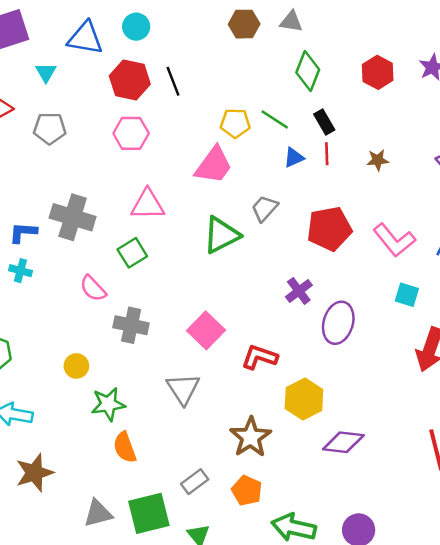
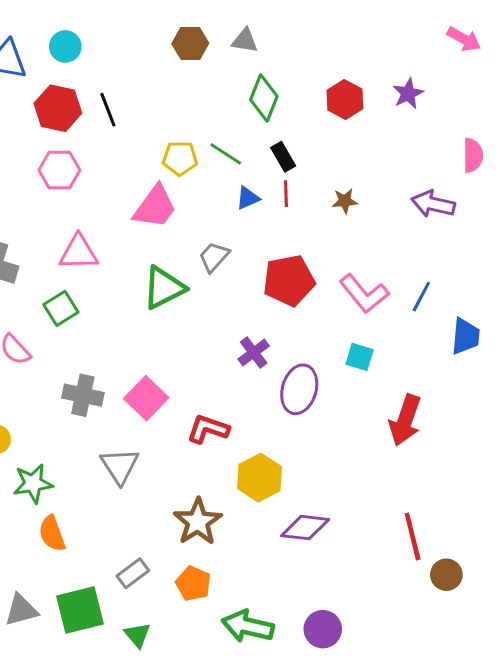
cyan square: (407, 295) -> (360, 357), moved
gray cross: (131, 325) -> (83, 395), moved

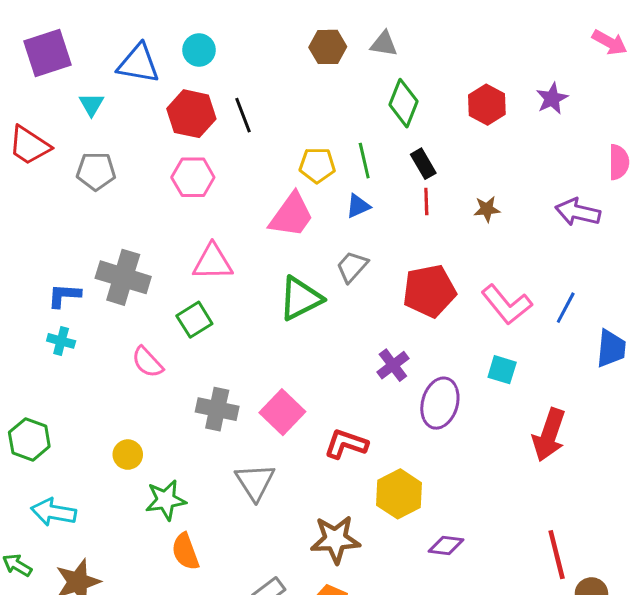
green line: (226, 154) -> (364, 161), turned 44
blue triangle: (248, 198) -> (358, 206), moved
brown star: (198, 522) -> (335, 539), turned 30
purple diamond: (305, 528) -> (446, 545), size x0.7

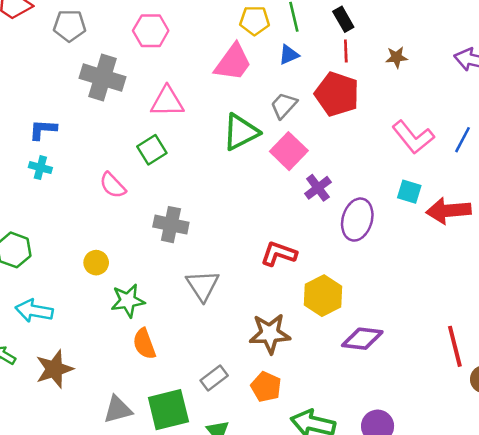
gray cross: (123, 277) -> (102, 78), moved
red pentagon: (429, 291) -> (337, 94), moved, turned 30
pink square: (282, 412) -> (289, 151), moved
red arrow: (549, 435) -> (449, 211), moved, turned 66
purple diamond: (446, 545) -> (362, 339), size x1.4

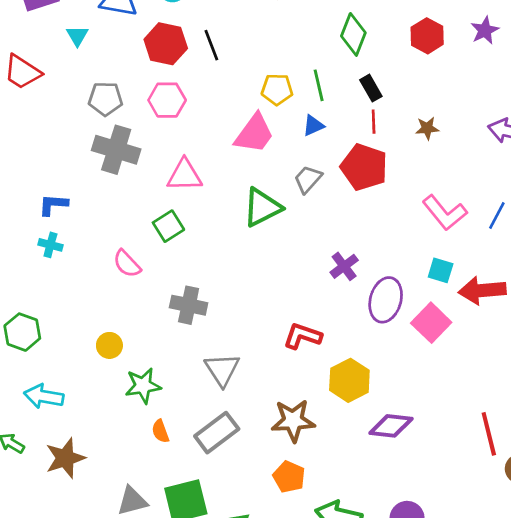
gray pentagon: (70, 26) -> (105, 99), moved
pink square: (289, 151) -> (431, 323), moved
orange semicircle: (144, 344) -> (160, 431), size x0.7
gray rectangle: (214, 378) -> (217, 433), moved, size x1.5

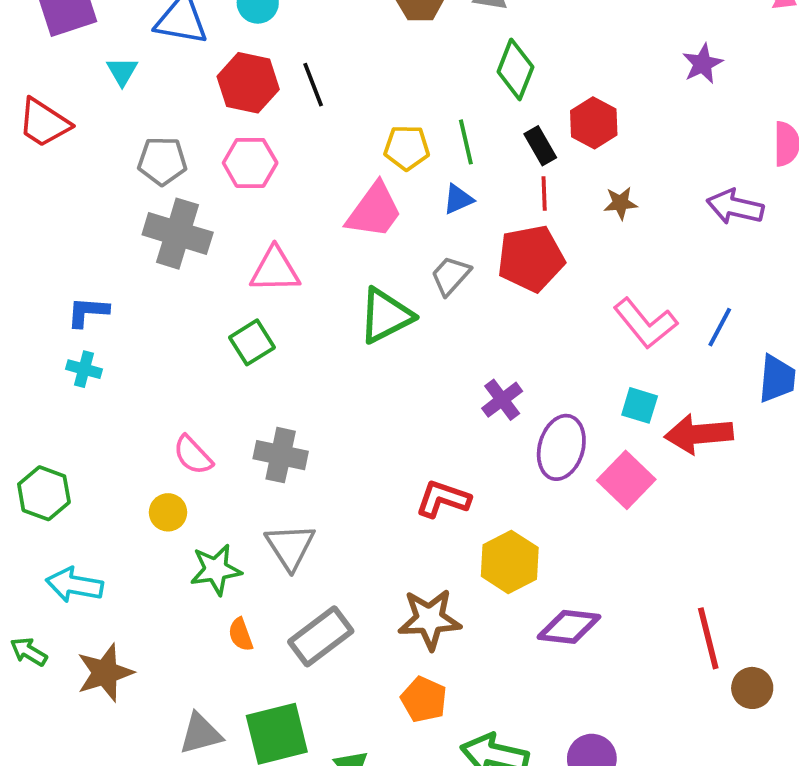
red hexagon: (427, 36) -> (594, 123), moved
red pentagon: (364, 167) -> (531, 258), turned -30
pink semicircle: (127, 264) -> (193, 455), moved
gray triangle: (222, 370) -> (290, 547), moved

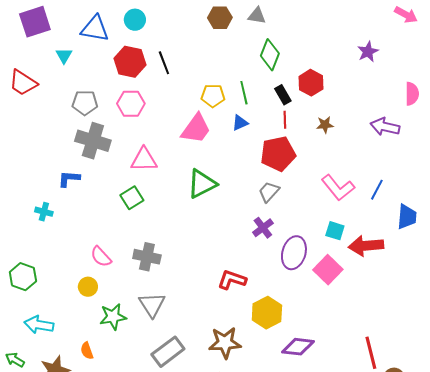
gray trapezoid: (451, 276) -> (269, 192), moved
blue L-shape: (88, 312) -> (69, 179), moved
orange semicircle: (241, 635) -> (87, 351), moved

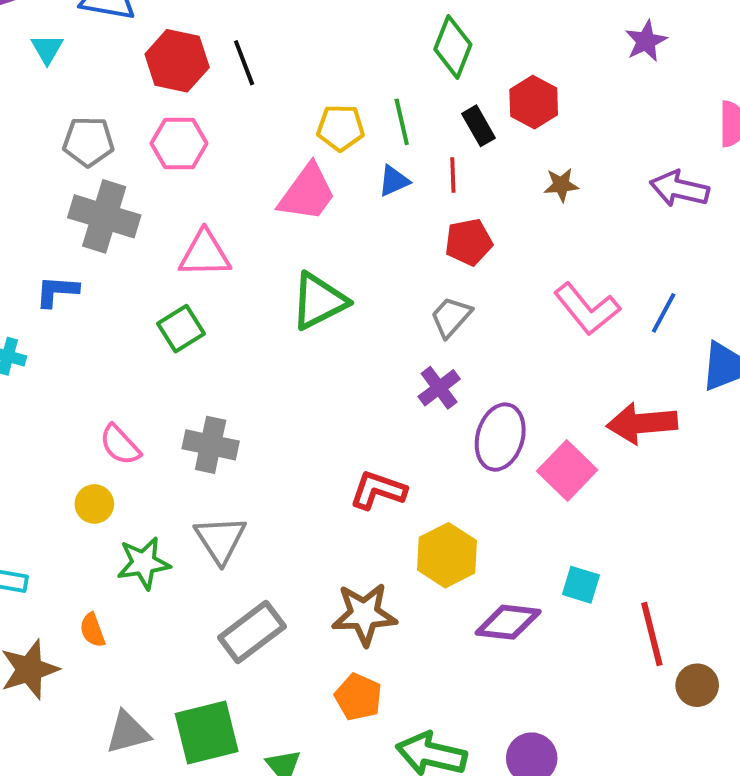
red line: (285, 120) -> (453, 175), moved
red pentagon: (278, 154) -> (469, 242), size x0.7
cyan square: (335, 231) -> (581, 585), moved

